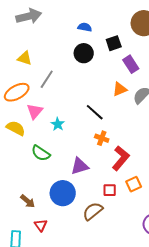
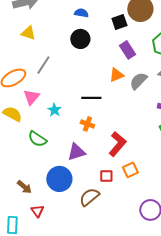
black square: (114, 43) -> (119, 22), moved
yellow triangle: (25, 58) -> (28, 33), moved
black line: (95, 112) -> (91, 98), turned -42
orange cross: (102, 138) -> (87, 124), moved

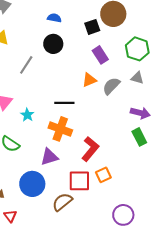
gray line: (43, 65) -> (26, 65), moved
orange cross: (87, 124) -> (60, 129), size x1.6
red square: (106, 176) -> (79, 181), size x1.6

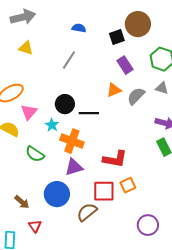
black circle: (53, 44) -> (65, 104), moved
gray line: (26, 65) -> (69, 60), moved
orange cross: (60, 129) -> (72, 141), moved
red L-shape: (90, 149) -> (115, 159), turned 60

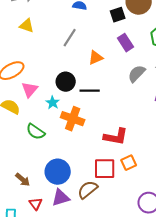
orange triangle: (114, 90) -> (96, 58), moved
purple triangle: (74, 167) -> (61, 198), moved

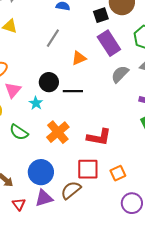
purple rectangle: (126, 43) -> (109, 43), size x1.4
orange cross: (73, 119) -> (58, 132), moved, turned 30
orange square: (129, 163) -> (118, 173), moved

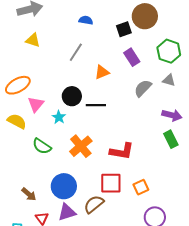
purple rectangle: (109, 43) -> (132, 57), size x0.7

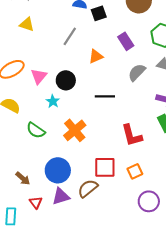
black square: (124, 29) -> (99, 13), moved
pink triangle: (36, 104) -> (39, 76), moved
black line: (96, 105) -> (105, 96), moved
red L-shape: (122, 151) -> (132, 135), moved, turned 65

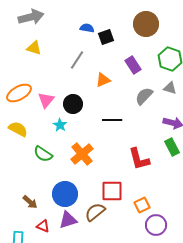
orange square: (135, 171) -> (142, 205), moved
red triangle: (36, 202) -> (43, 226), turned -32

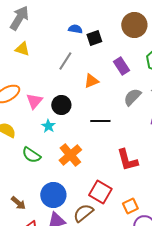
gray arrow: (31, 17) -> (19, 18), turned -45
red square: (112, 191) -> (100, 192), turned 30

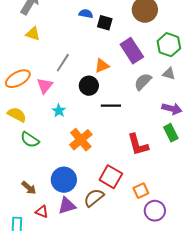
black square: (94, 38) -> (105, 23), turned 35
gray line: (65, 61) -> (63, 63), moved
purple rectangle: (121, 66) -> (132, 51), size x1.4
black circle: (61, 105) -> (89, 86), moved
green semicircle: (31, 155) -> (30, 140), moved

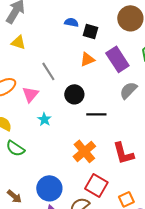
gray line: (63, 63) -> (48, 71), turned -66
orange triangle: (102, 66) -> (87, 59), moved
orange cross: (81, 140) -> (84, 151), moved

